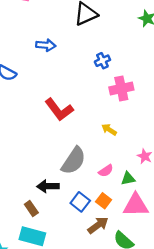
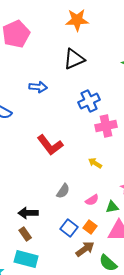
blue cross: (102, 61) -> (89, 101), size x1.5
gray semicircle: (74, 161) -> (63, 191), size x0.6
black arrow: (48, 186) -> (28, 213), moved

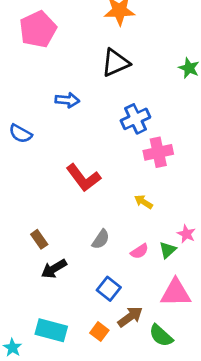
green triangle: (112, 207) -> (168, 250), moved, turned -32
black arrow: (28, 213) -> (54, 269), turned -30
orange square: (90, 227) -> (99, 332), moved
brown rectangle: (25, 234) -> (39, 239), moved

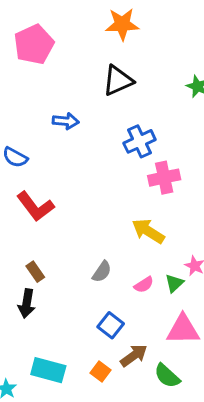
red L-shape: (83, 178) -> (35, 207), moved
yellow arrow: (144, 202) -> (148, 231), size x1.6
black arrow: (54, 269) -> (27, 303), moved, turned -50

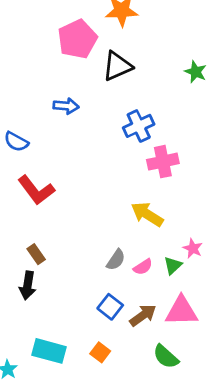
pink pentagon: (34, 44) -> (77, 39), moved
gray semicircle: (102, 272) -> (116, 260), moved
brown arrow: (134, 356) -> (143, 315), moved

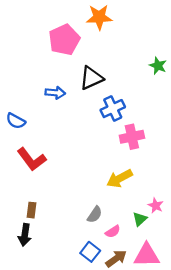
black triangle: (117, 66) -> (91, 78), moved
yellow arrow: (147, 214) -> (120, 178), turned -60
brown rectangle: (36, 254) -> (32, 210), turned 42
pink semicircle: (143, 267) -> (113, 232), moved

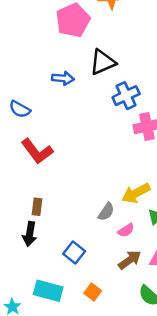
yellow arrow: (120, 178) -> (136, 193), moved
blue square: (90, 252) -> (74, 252), moved

